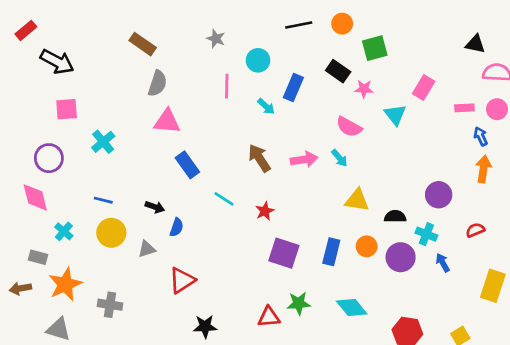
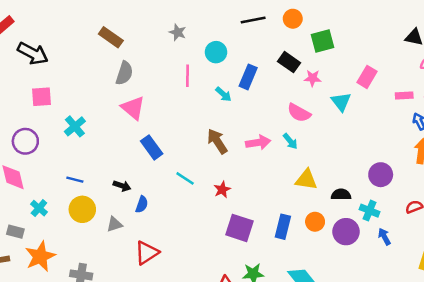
pink triangle: (167, 121) -> (133, 108), turned 35

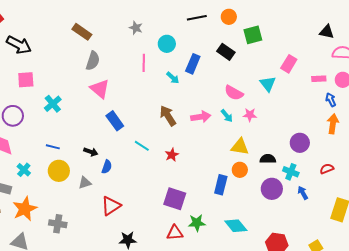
pink star: (313, 78) -> (250, 115), moved
orange circle: (315, 222) -> (240, 170), moved
purple square: (240, 228) -> (175, 199), moved

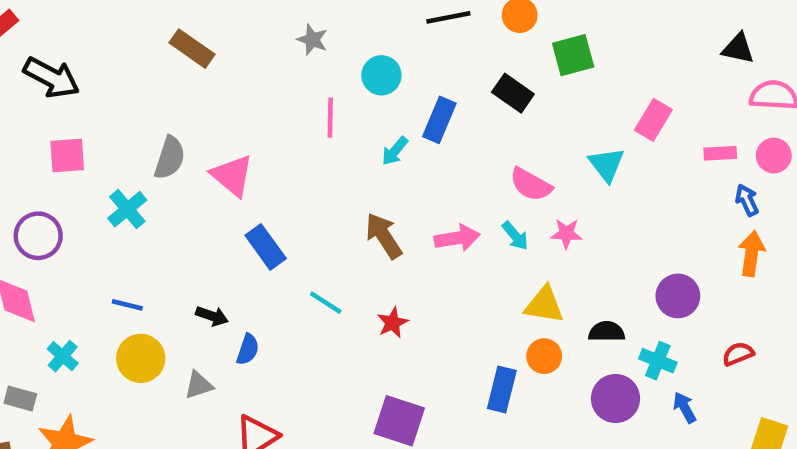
gray semicircle: (93, 61) -> (170, 158), moved
cyan arrow: (173, 78) -> (395, 151), turned 88

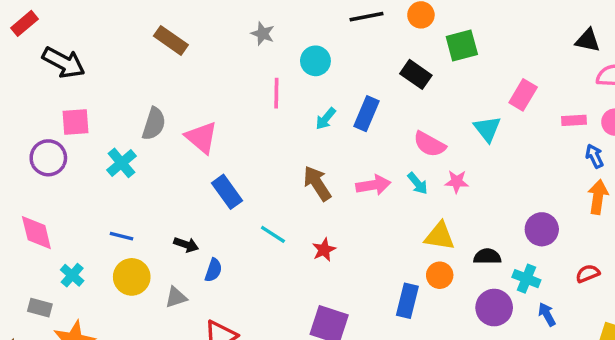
blue rectangle: (439, 120) -> (367, 114), moved
purple circle: (38, 236) -> (48, 158), moved

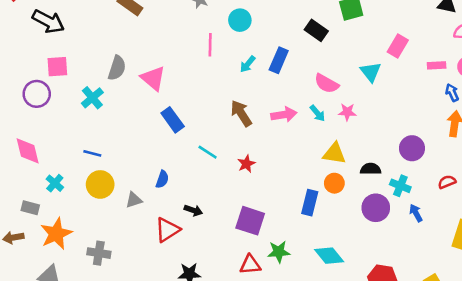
black arrow: (186, 245) -> (193, 210), moved

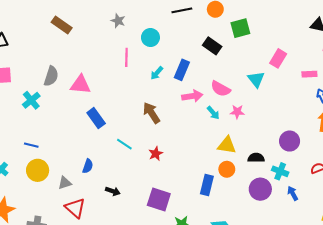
pink triangle: (153, 78) -> (80, 85), turned -35
pink arrow: (284, 115) -> (192, 96), moved
red triangle: (167, 230) -> (75, 208), moved, turned -45

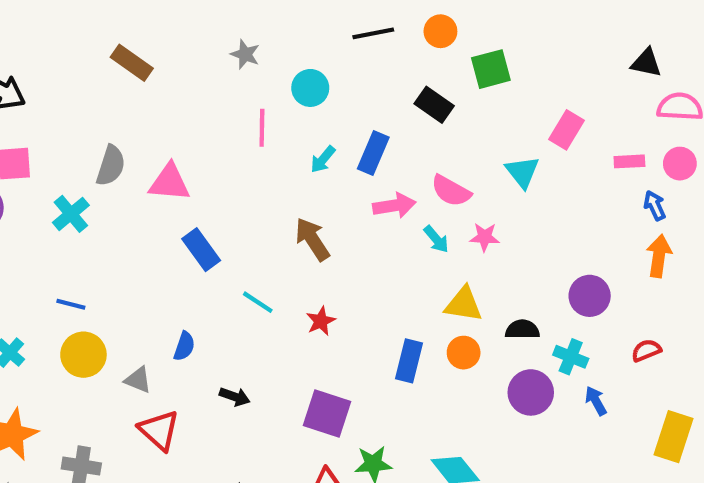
gray triangle: (65, 183) -> (138, 380), turned 40
blue rectangle: (207, 185) -> (409, 361), moved

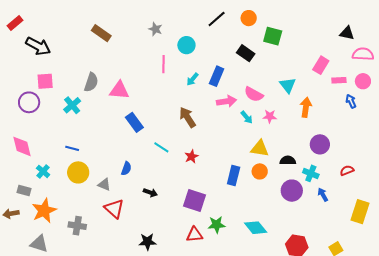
black line: (373, 33) -> (217, 19), turned -30
green square: (491, 69) -> (273, 36), turned 30
pink rectangle: (566, 130) -> (321, 65), moved
orange arrow: (659, 256) -> (306, 107), moved

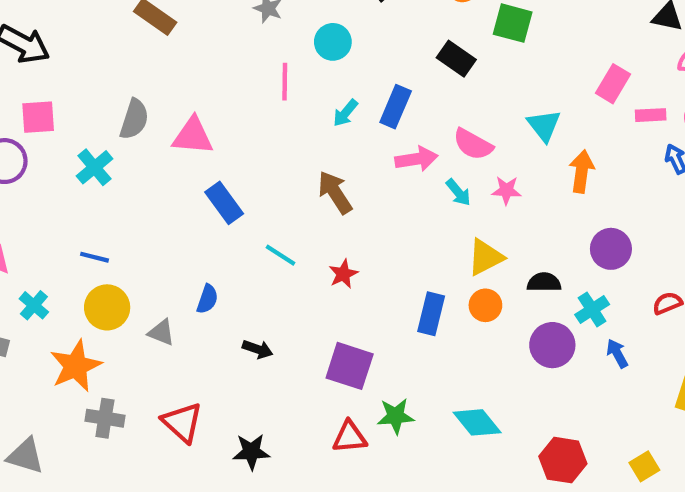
yellow triangle: (260, 148) -> (485, 257), turned -36
cyan cross: (311, 173) -> (592, 309), turned 35
red triangle: (114, 209) -> (182, 422), moved
orange star: (44, 211) -> (76, 366), moved

